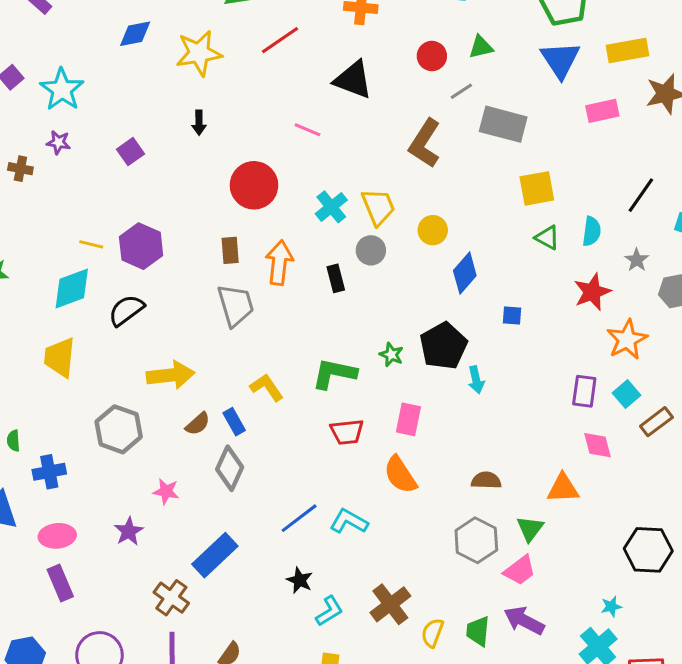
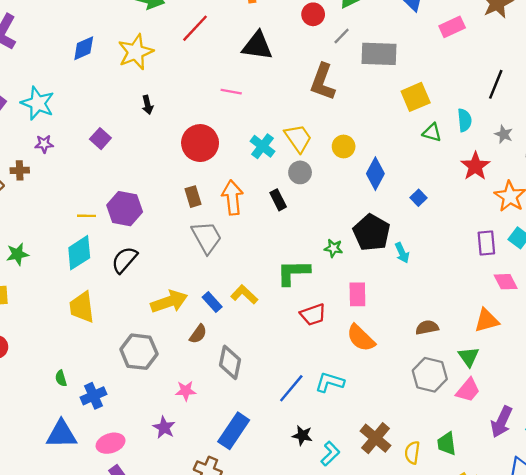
blue square: (512, 315) -> (418, 198), turned -35
blue rectangle: (234, 422) -> (212, 302), moved
purple arrow: (524, 621) -> (502, 422), moved, turned -80

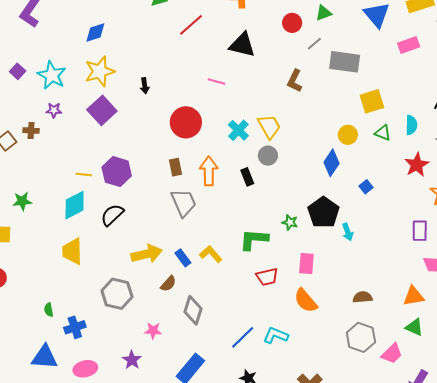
yellow star: (136, 52) -> (100, 71), moved
brown L-shape: (323, 82) -> (295, 81), size x0.7
purple square: (100, 139) -> (102, 110), size x1.6
yellow circle: (344, 147) -> (348, 135), moved
green triangle: (469, 357) -> (414, 327), moved, turned -36

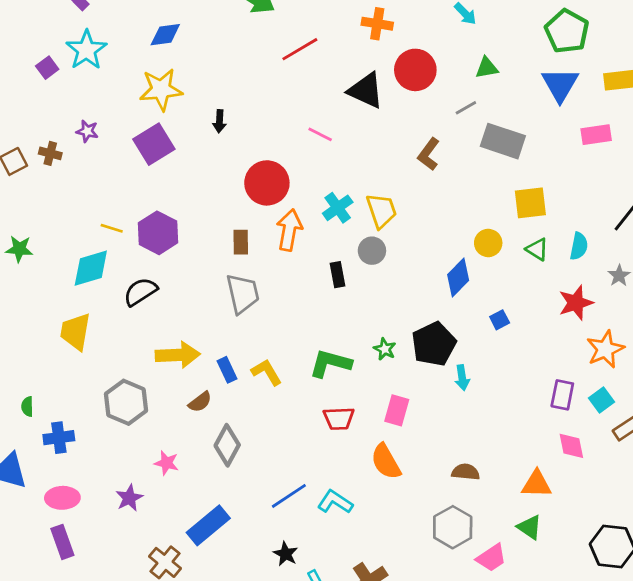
red circle: (292, 23) -> (415, 70), moved, size x1.5
cyan star: (52, 75) -> (86, 50), moved
orange arrow: (209, 171) -> (289, 230), moved

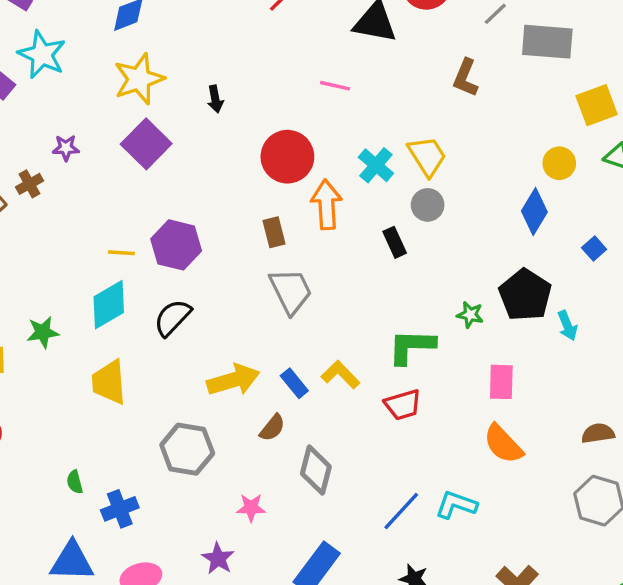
brown cross: (50, 153) -> (29, 184), turned -30
green star: (19, 249) -> (43, 332), moved
red trapezoid: (339, 418) -> (403, 405), moved

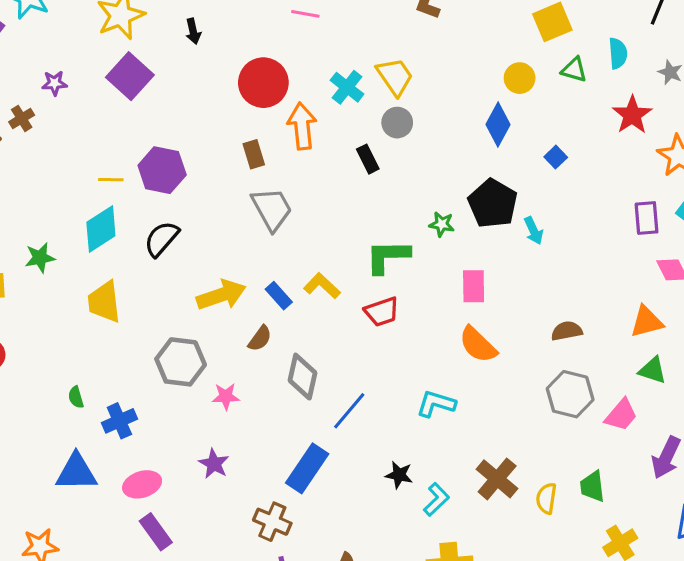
pink star: (251, 508) -> (226, 396), moved
blue line: (401, 511) -> (349, 411), moved

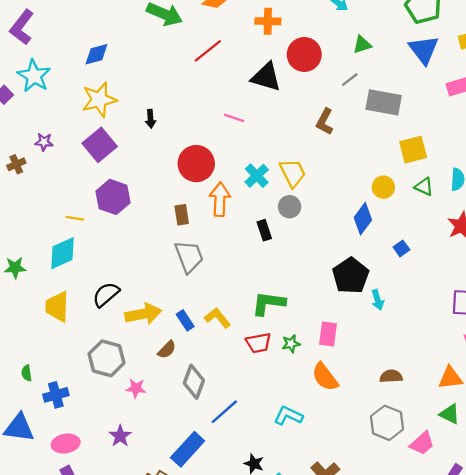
purple hexagon: (162, 170) -> (113, 197), moved
green star: (442, 224) -> (291, 344), moved, turned -30
black semicircle: (161, 239) -> (106, 295), moved

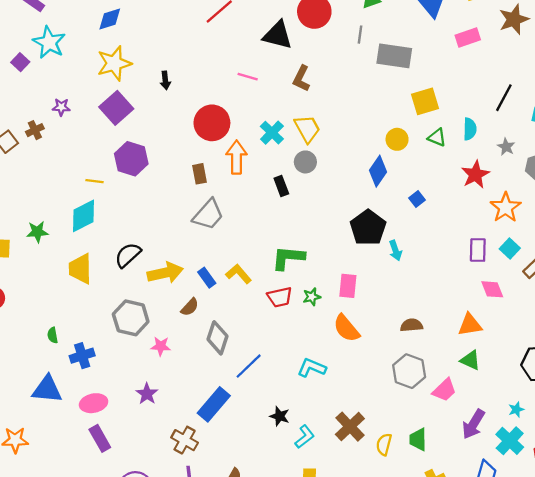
gray line: (350, 80) -> (360, 35), turned -42
brown L-shape: (325, 122) -> (301, 79), moved
gray trapezoid: (189, 257) -> (208, 215), turned 64

